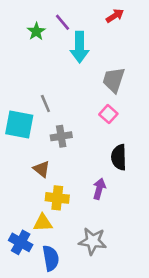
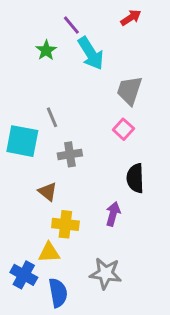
green star: (36, 31) -> (46, 50), moved
cyan arrow: (80, 47) -> (91, 53), turned -32

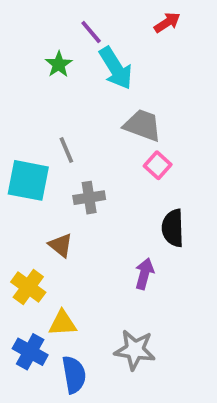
gray trapezoid: (129, 90) -> (142, 125), moved, turned 92
yellow cross: (65, 224) -> (28, 287), moved, turned 30

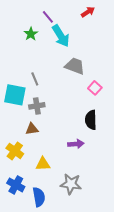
pink square: (158, 165) -> (95, 88), moved
gray cross: (89, 198) -> (37, 106), moved
brown triangle: (61, 245) -> (32, 129), turned -48
purple arrow: (144, 274) -> (76, 144), turned 70
yellow triangle: (63, 323) -> (43, 164), moved

